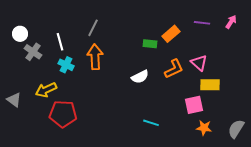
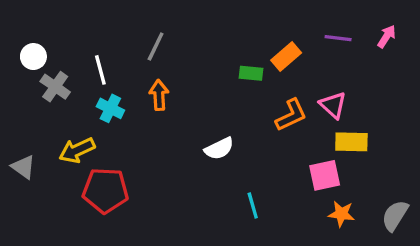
orange arrow: (95, 57) -> (159, 95), size x0.7
white semicircle: (140, 77) -> (219, 149), moved
cyan line: (151, 123) -> (253, 205), turned 56

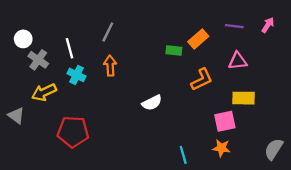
pink triangle: (333, 105) -> (238, 61), moved, turned -48
yellow arrow: (77, 150) -> (44, 92), moved
cyan line: (253, 205) -> (183, 155), moved
orange star: (341, 214) -> (221, 148), moved

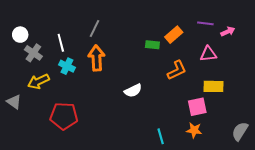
pink arrow: (268, 25) -> (228, 32), moved, turned 32
orange arrow: (110, 66) -> (96, 58), size x1.4

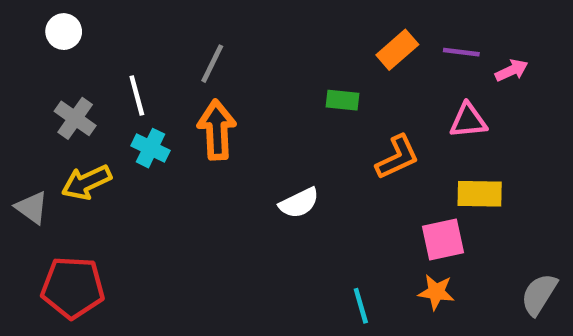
white circle: (20, 35) -> (64, 32), moved
orange rectangle: (174, 35) -> (397, 50), moved
gray triangle: (14, 102) -> (32, 207), moved
red pentagon: (64, 116) -> (73, 287), moved

